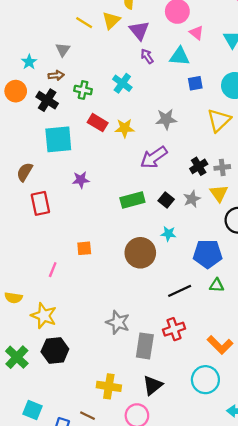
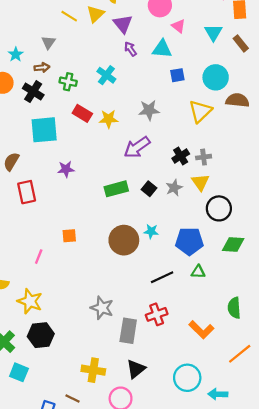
cyan star: (168, 234) -> (151, 231), moved
cyan circle: (205, 380) -> (187, 378), moved
cyan square: (33, 410) -> (19, 372), moved

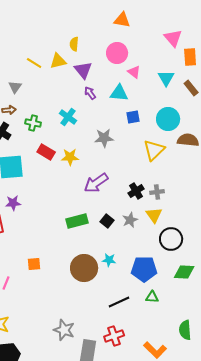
yellow triangle: (95, 14) -> (58, 61), turned 30
gray star: (149, 110) -> (104, 138), moved
purple star: (66, 169) -> (13, 203), moved

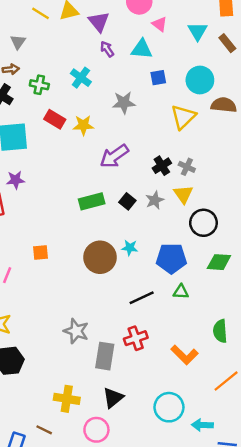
gray cross: (157, 192) -> (187, 167), turned 32

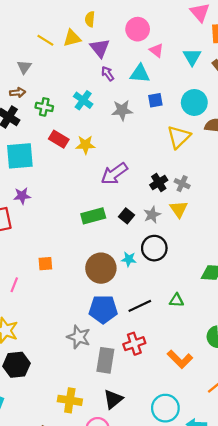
gray star: (124, 103) -> (122, 110), moved
black circle: (203, 223) -> (154, 248), moved
blue pentagon: (171, 258) -> (103, 309), moved

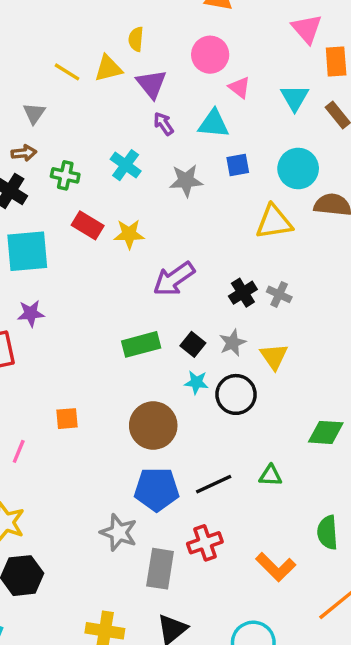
yellow triangle: (179, 137) -> (274, 222), turned 35
yellow triangle: (179, 209) -> (274, 357), moved
cyan star: (129, 259) -> (196, 382), moved

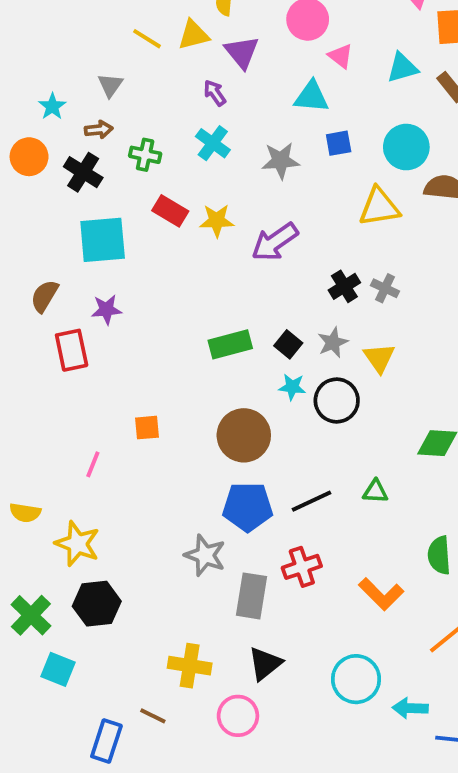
cyan triangle: (295, 98) -> (402, 68), turned 44
purple arrow: (164, 124) -> (215, 93), moved
purple arrow: (174, 279) -> (275, 242), moved

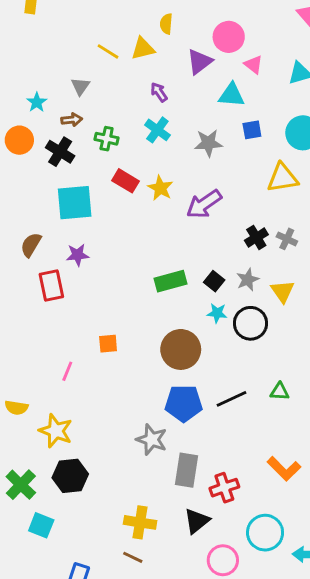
purple triangle: (242, 52) -> (200, 62), moved, turned 32
yellow star: (217, 221) -> (160, 188), turned 30
red cross: (302, 567) -> (224, 488), moved
brown line: (153, 716) -> (133, 557), moved
pink circle: (238, 716) -> (223, 560), moved

